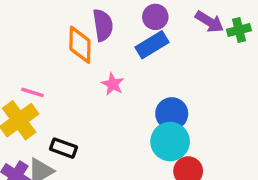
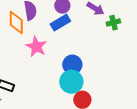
green cross: (239, 30) -> (113, 23), moved
pink star: (113, 84) -> (36, 47), size x1.5

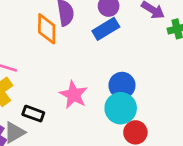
pink star: (36, 47) -> (74, 95), moved

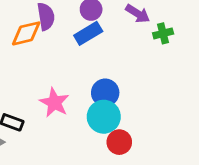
orange diamond: (47, 29) -> (26, 33), turned 76

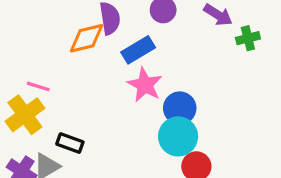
blue rectangle: (88, 33) -> (138, 50), moved
pink star: (54, 103) -> (145, 85), moved

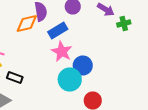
cyan circle: (178, 136) -> (70, 80), moved
black rectangle: (70, 143) -> (15, 78), moved

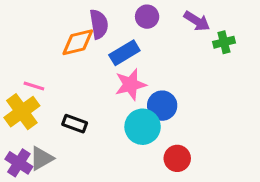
pink star: (62, 52) -> (130, 84), turned 30
black rectangle: (15, 78) -> (75, 124), moved

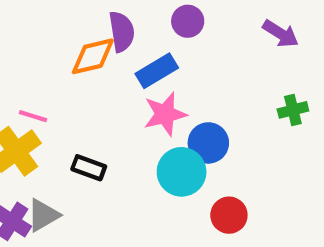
purple arrow: (197, 21) -> (281, 34), moved
green cross: (224, 42) -> (293, 110), moved

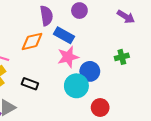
orange diamond: (93, 56) -> (32, 41), moved
blue rectangle: (157, 71) -> (64, 35), turned 60
green cross: (293, 110) -> (122, 57), moved

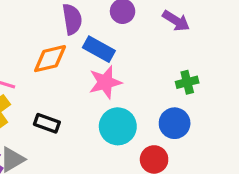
purple arrow: (126, 17) -> (176, 21), moved
blue circle: (90, 71) -> (175, 123), moved

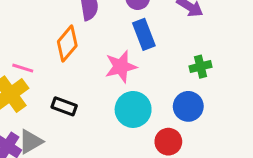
blue rectangle: (99, 49) -> (144, 34), moved, turned 40
orange diamond: (50, 59) -> (67, 44), turned -36

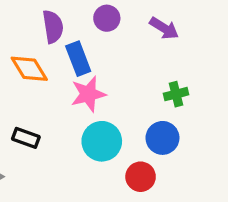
blue rectangle: (144, 34) -> (78, 59), moved
orange diamond: (67, 44) -> (29, 69), turned -72

